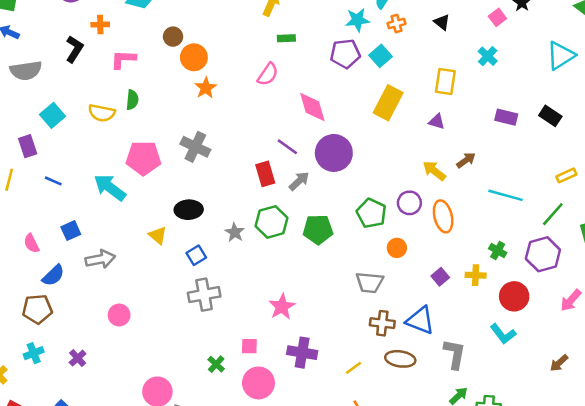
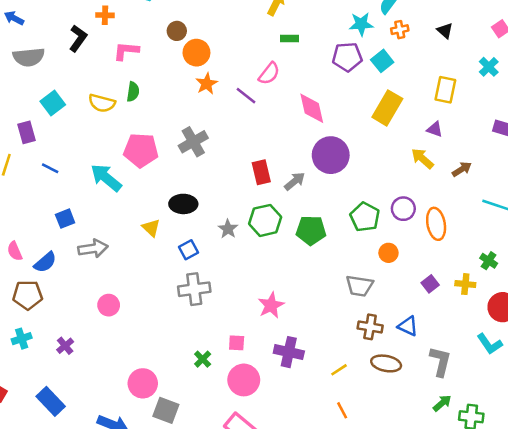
gray cross: (195, 147) -> (193, 142), turned 32
purple line: (287, 147) -> (246, 96), moved
yellow arrow: (434, 171) -> (422, 159), moved
pink semicircle: (31, 243) -> (15, 251), moved
blue triangle: (420, 320) -> (408, 326), size x0.7

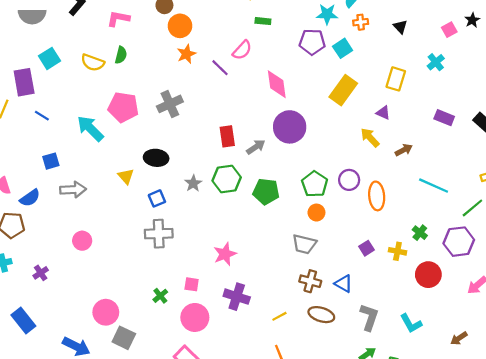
purple rectangle: (27, 132) -> (24, 82), size x1.4
orange circle: (388, 253) -> (316, 213), moved
cyan L-shape: (490, 344) -> (411, 323), moved

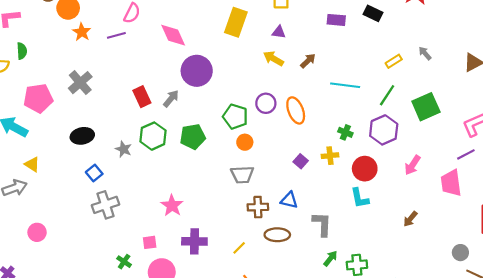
purple line: (220, 68) -> (116, 35), turned -42
yellow triangle: (126, 176) -> (32, 164), moved
cyan L-shape: (411, 323) -> (360, 198), moved, turned 35

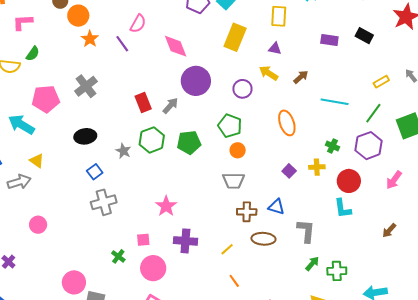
purple line: (116, 35) -> (122, 44), turned 66
green semicircle: (22, 51) -> (33, 54), turned 35
purple circle: (266, 103) -> (242, 89), moved

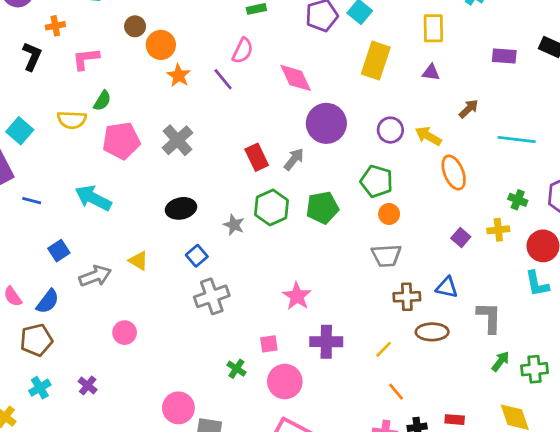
yellow arrow: (269, 73) -> (428, 136), moved
pink pentagon: (46, 99) -> (121, 141), moved
yellow triangle: (37, 161) -> (138, 261), moved

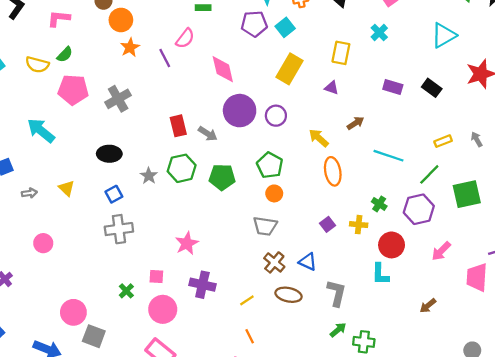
purple circle: (390, 130) -> (276, 116), moved
gray arrow: (294, 159) -> (208, 134), turned 72
gray arrow: (95, 276) -> (29, 193), size x0.6
brown cross: (407, 297) -> (274, 262), turned 30

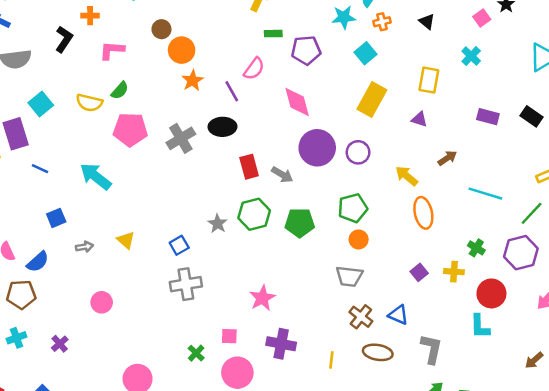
purple pentagon: (254, 24) -> (306, 50), moved
black ellipse: (109, 154) -> (222, 127), moved
green pentagon: (270, 165) -> (353, 208), turned 30
yellow line: (247, 300) -> (331, 360), turned -48

